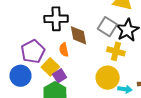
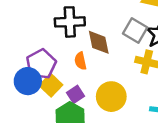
yellow square: (50, 67) -> (51, 85), moved
blue circle: (20, 76) -> (28, 81), moved
yellow circle: (108, 78) -> (111, 97), moved

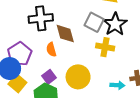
yellow square: (51, 85) -> (17, 83), moved

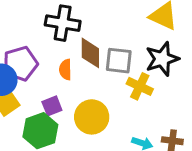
gray square: (94, 22) -> (119, 61), moved, turned -36

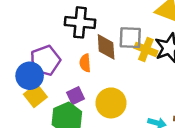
gray square: (119, 61) -> (130, 38), moved
yellow cross: (140, 86) -> (146, 49), moved

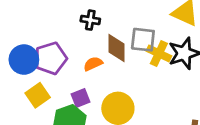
black cross: (80, 22) -> (90, 20), size x0.6
orange semicircle: (85, 63) -> (93, 64), turned 66
blue circle: (30, 76) -> (24, 60), moved

